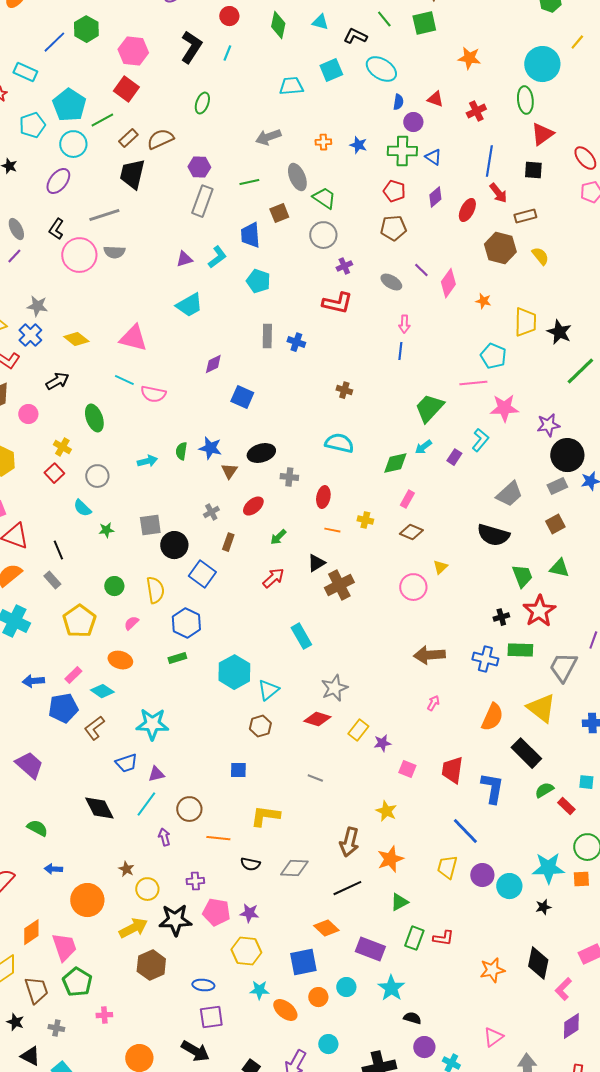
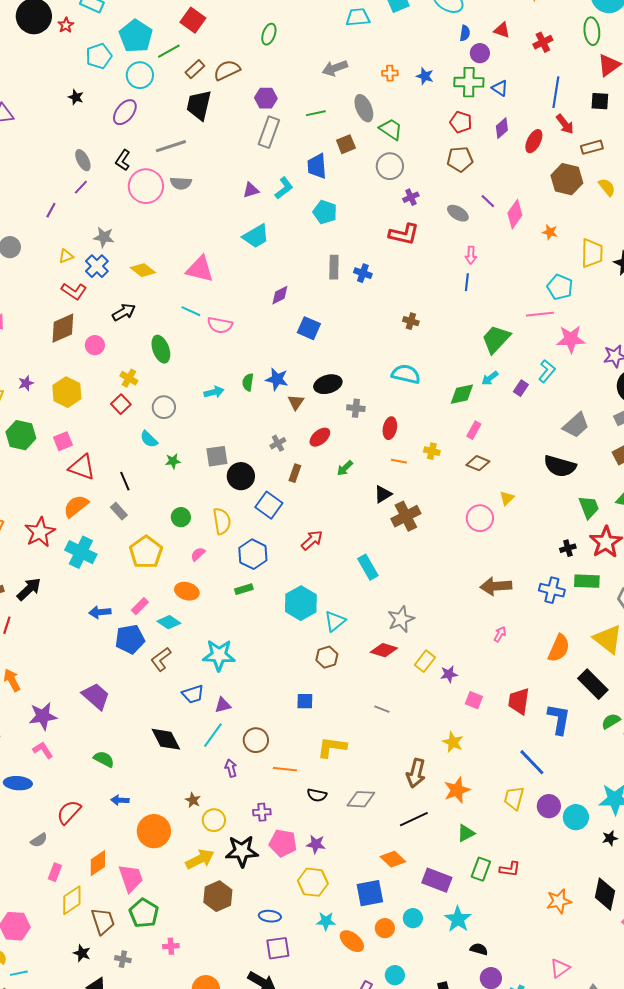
red arrow: (273, 578) -> (312, 540), moved

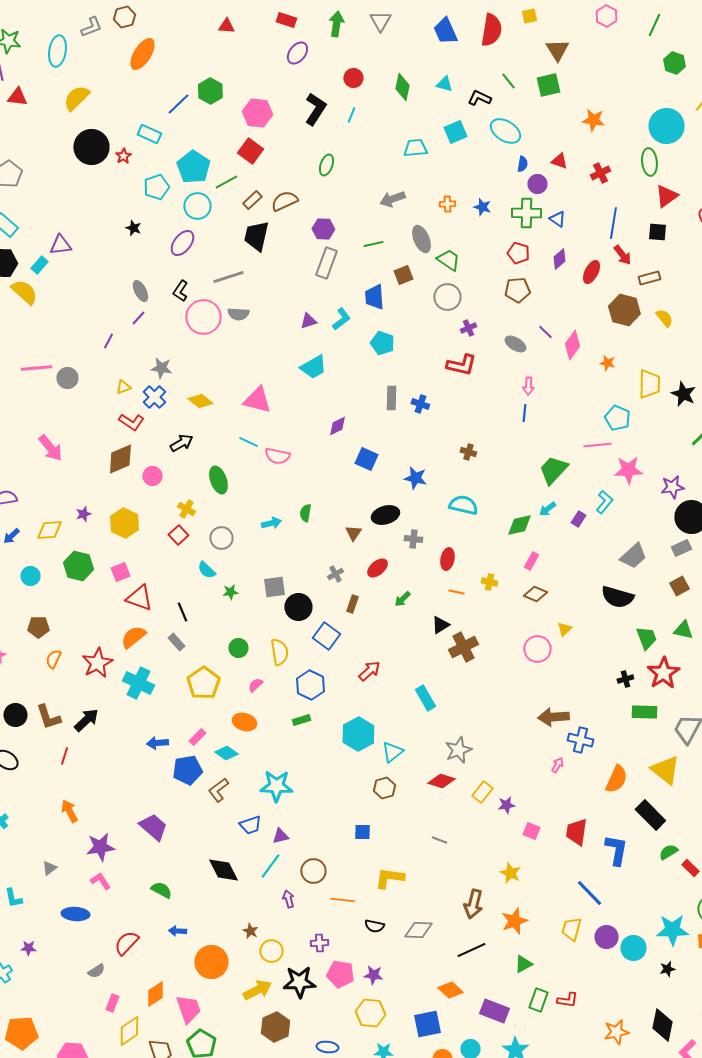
blue star: (277, 379) -> (415, 478), moved
blue cross: (552, 590) -> (580, 740), moved

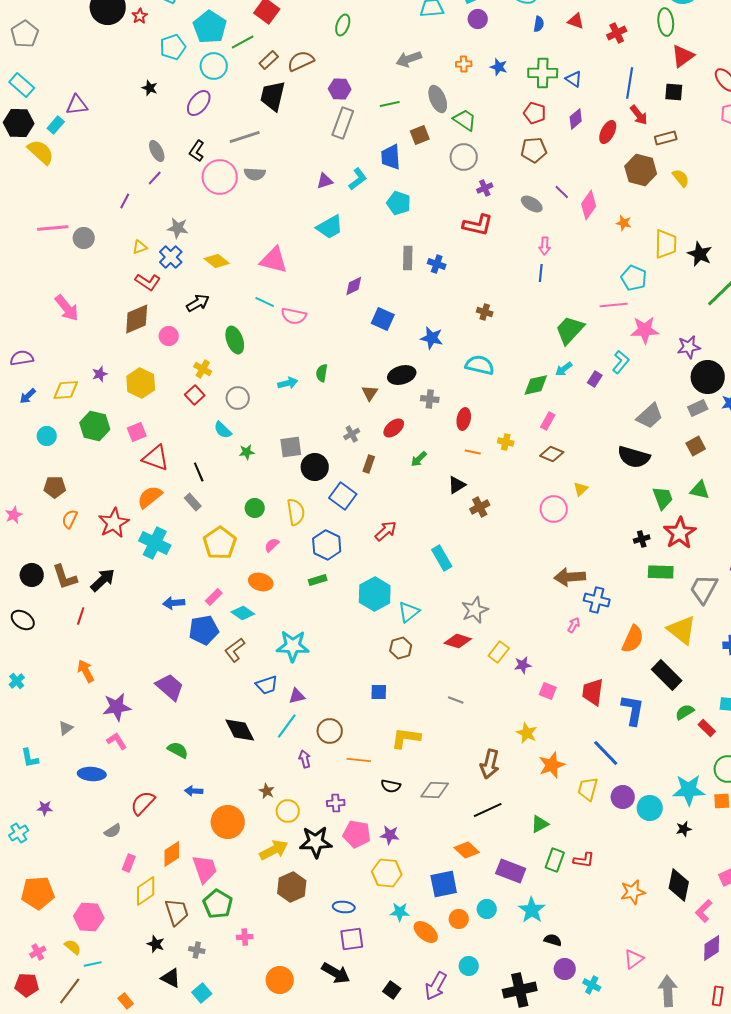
purple circle: (537, 184) -> (478, 19), moved
brown cross: (463, 647) -> (480, 507), size x0.7
orange star: (514, 921) -> (552, 765), moved

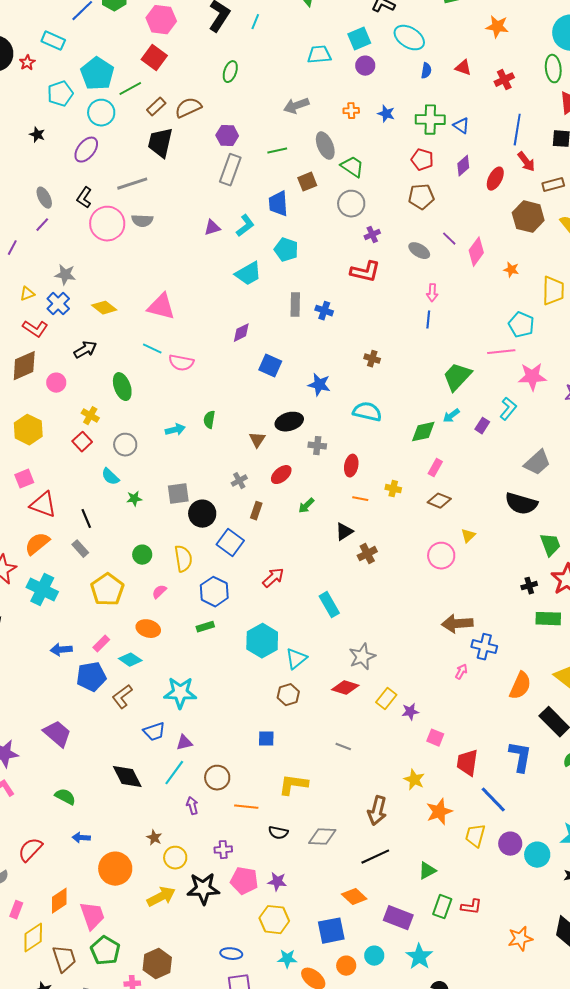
cyan trapezoid: (330, 227) -> (248, 274), moved
red trapezoid: (593, 692) -> (467, 763), moved
brown hexagon: (292, 887) -> (157, 964), moved

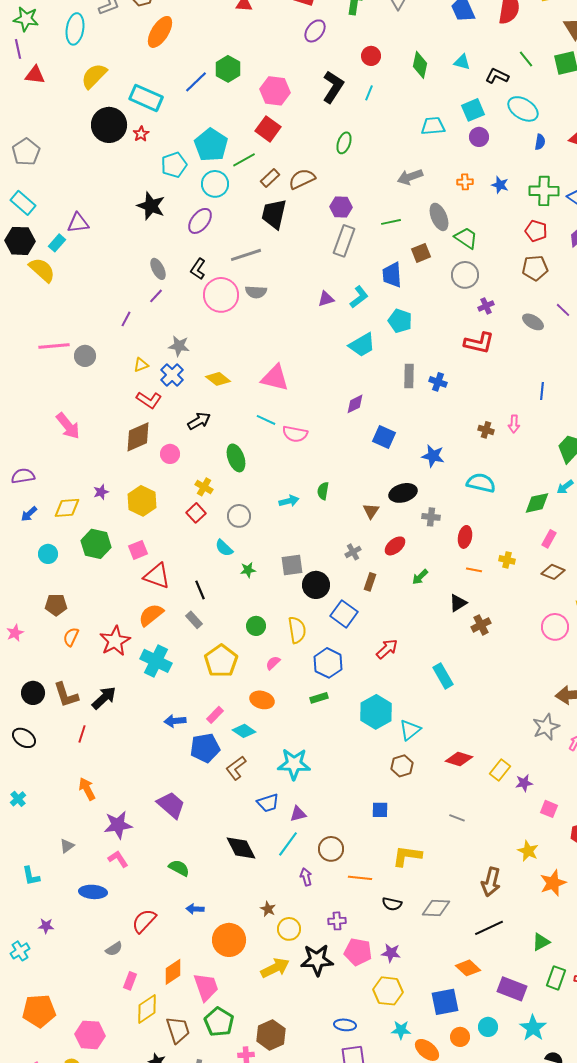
cyan rectangle: (53, 41) -> (146, 98), moved, size x1.4
black star: (37, 135) -> (151, 206), size x1.8
pink arrow: (432, 293) -> (514, 424), moved
gray star: (362, 657) -> (546, 727), moved

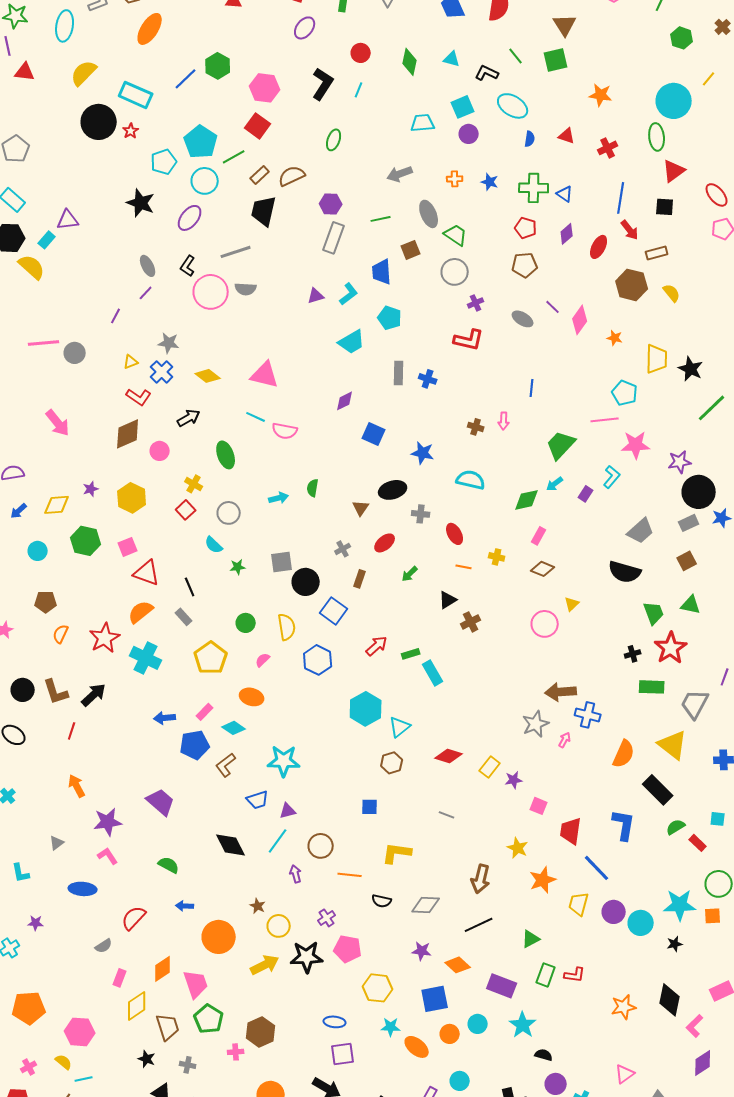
red ellipse: (465, 537) -> (455, 534), turned -40
green rectangle: (319, 698) -> (411, 654), moved
purple cross: (337, 921) -> (327, 918), turned -30
purple star: (391, 953) -> (422, 951), moved

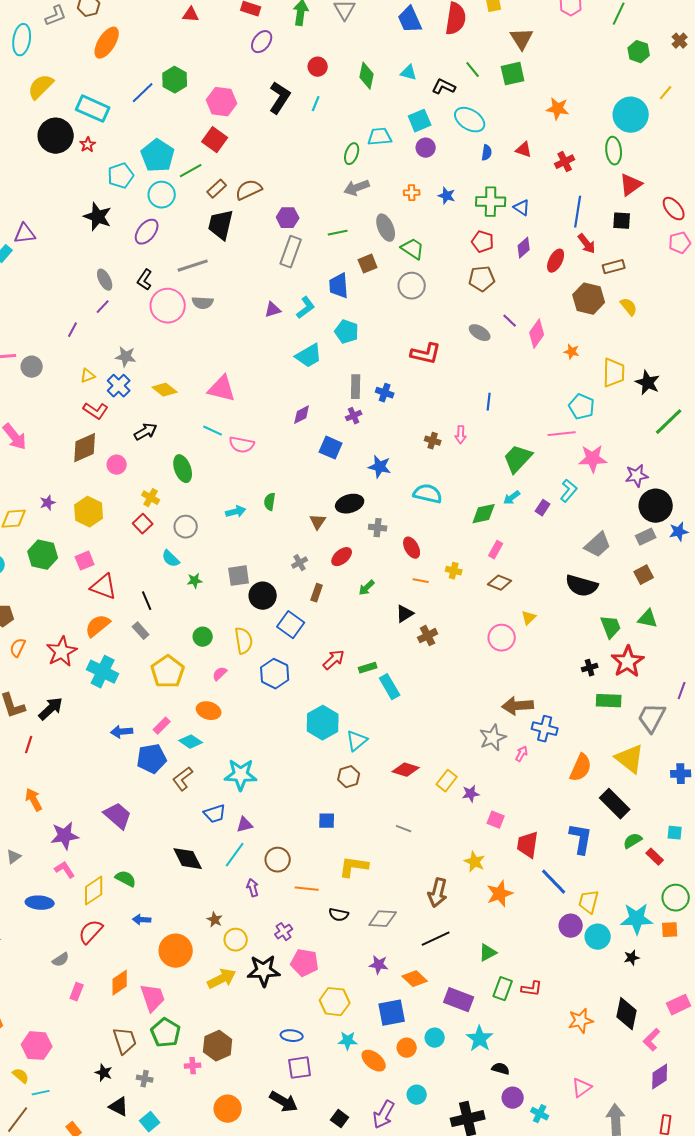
green ellipse: (334, 140) -> (352, 154), moved
purple cross: (476, 303) -> (354, 416), moved
yellow trapezoid: (579, 904) -> (589, 902), moved
yellow diamond: (137, 1006) -> (94, 891), moved

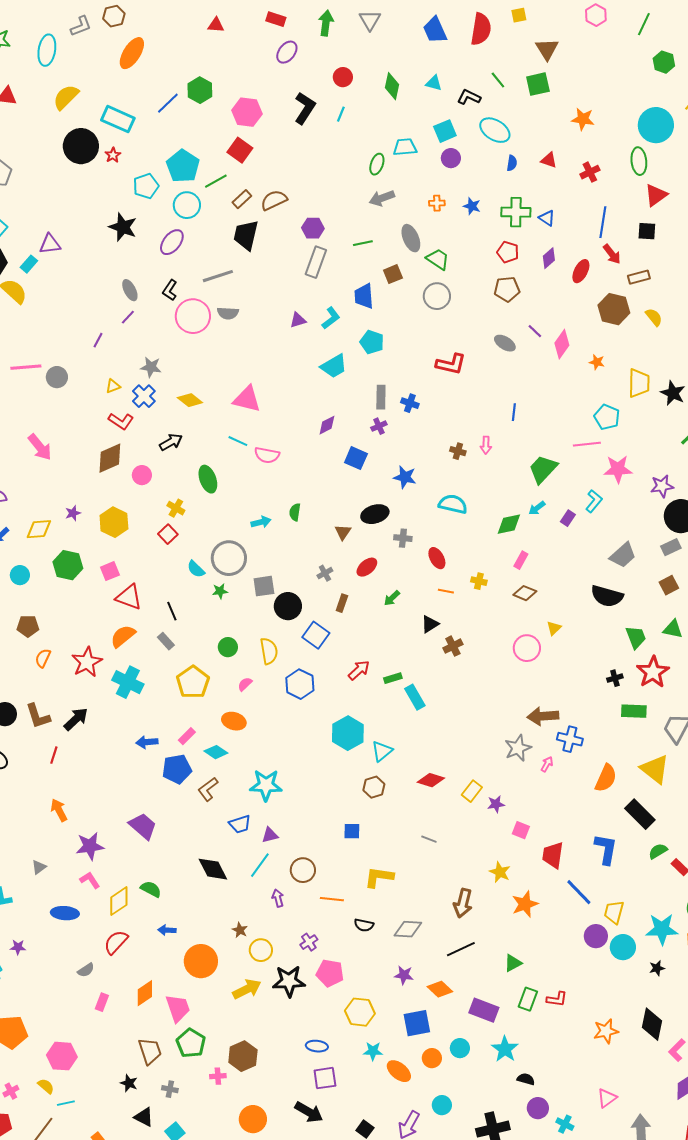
gray circle: (186, 527) -> (229, 558), moved, size x1.5

